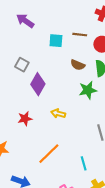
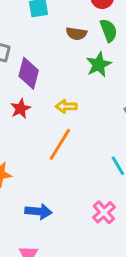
red star: (25, 119) -> (20, 109), moved
orange line: (49, 154) -> (60, 144), moved

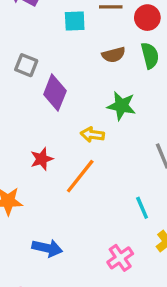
brown semicircle: (76, 34) -> (114, 55), turned -30
green star: (99, 65) -> (121, 106), moved, turned 30
red star: (20, 109) -> (42, 159), moved

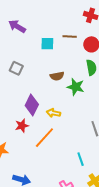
brown semicircle: (114, 55) -> (57, 76), moved
purple diamond: (55, 93) -> (32, 105), moved
green star: (121, 106) -> (76, 87), moved

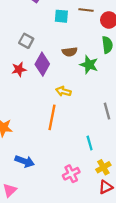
purple diamond: (32, 105) -> (42, 64), moved
red star: (22, 126) -> (19, 69), moved
orange line: (44, 138) -> (52, 117), turned -35

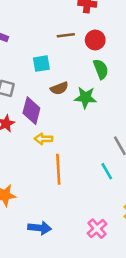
cyan square: (61, 16) -> (41, 64), moved
yellow arrow: (63, 91) -> (43, 139), moved
cyan line: (90, 143) -> (107, 171), moved

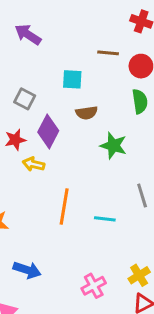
green star: (85, 97) -> (113, 146), moved
yellow arrow: (43, 139) -> (33, 164), moved
cyan line: (107, 171) -> (105, 219), moved, turned -66

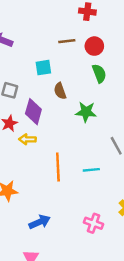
brown semicircle: (87, 113) -> (60, 91), turned 91
blue arrow: (27, 270) -> (40, 222), turned -30
pink cross: (94, 286) -> (94, 223), turned -30

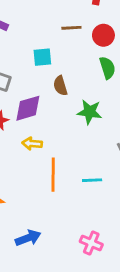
purple diamond: (33, 112) -> (28, 108), turned 55
yellow arrow: (27, 139) -> (32, 144), moved

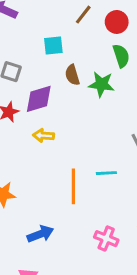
brown line: (71, 28) -> (83, 15), turned -48
green star: (90, 112) -> (101, 84), moved
orange line: (53, 175) -> (73, 186), moved

